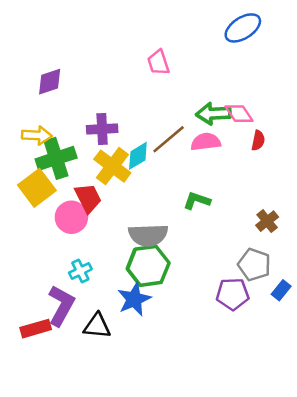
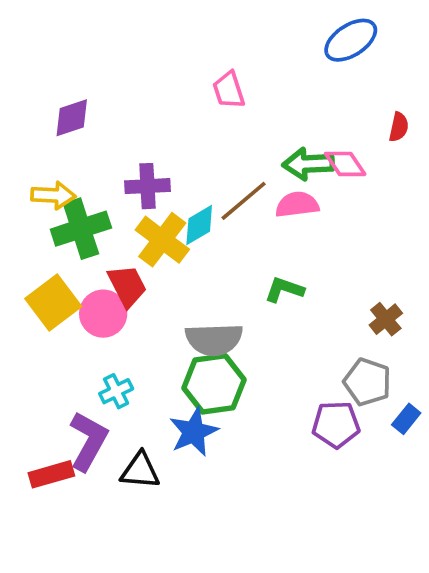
red semicircle: (258, 141) -> (399, 127), moved
yellow square: (37, 188) -> (53, 303), moved

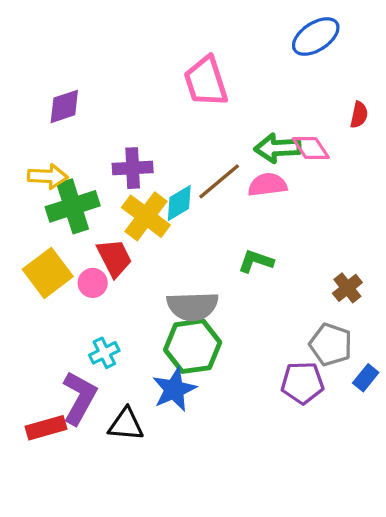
pink trapezoid: (229, 90) -> (206, 81), size x1.5
pink circle: (103, 314) -> (93, 283), size x0.7

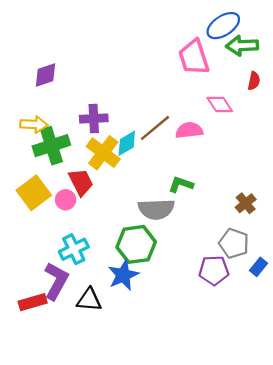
pink trapezoid: (206, 81) -> (194, 57), moved
green arrow: (277, 148) -> (242, 46), moved
gray semicircle: (193, 306) -> (156, 209), moved
cyan cross: (104, 353) -> (74, 249), size x1.4

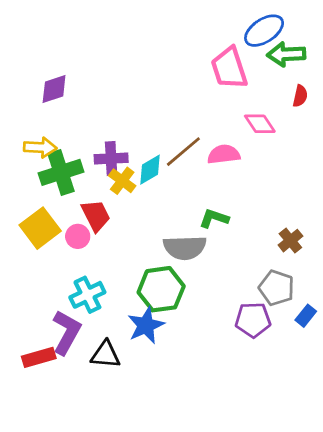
purple cross: (94, 119) -> (111, 159), moved
yellow cross: (103, 153) -> (122, 181), size x0.7

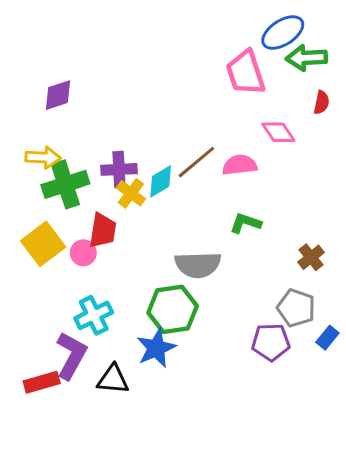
red trapezoid: (96, 216) -> (103, 230), turned 36
green L-shape: (214, 218) -> (246, 223), moved

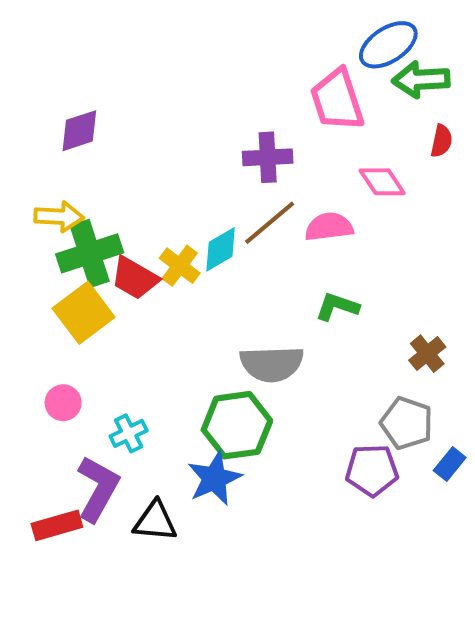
purple cross: (119, 169) -> (268, 157), moved
red trapezoid: (103, 230) -> (135, 278), moved, turned 111
yellow square: (43, 244) -> (84, 313), moved
pink circle: (83, 253) -> (63, 403), moved
cyan cross: (94, 315) -> (129, 433), size x0.7

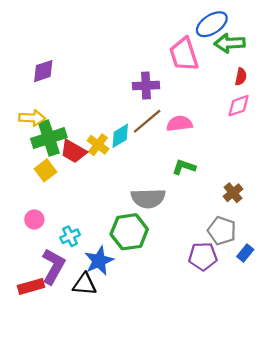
pink diamond: (382, 182) -> (239, 106), moved, turned -75
yellow square: (84, 313) -> (45, 170), size x0.7
blue star: (214, 478) -> (99, 261), moved

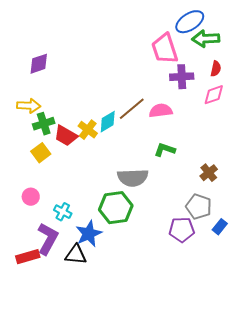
purple cross: (146, 86) -> (182, 77), moved
green cross: (49, 138) -> (44, 124), size x0.7
cyan cross: (70, 236) -> (63, 212), turned -36

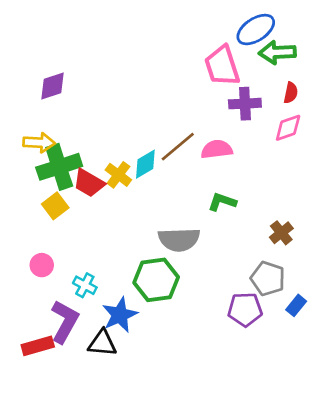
green cross: (44, 124) -> (59, 167), size x1.5

